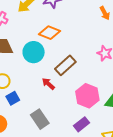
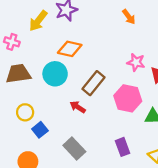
pink hexagon: (87, 96) -> (128, 98), moved
purple rectangle: (81, 124) -> (122, 147), turned -63

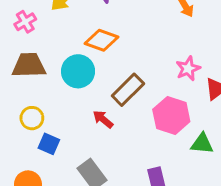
pink cross: (12, 42) -> (25, 22), turned 35
pink star: (136, 62) -> (188, 69), turned 30
blue square: (40, 130) -> (49, 144), turned -35

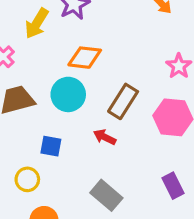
yellow circle: (32, 118) -> (27, 179), moved
blue square: (49, 144) -> (51, 146), moved

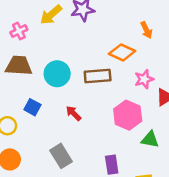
orange diamond: (85, 58) -> (122, 52), moved
brown rectangle: (123, 101) -> (98, 76), moved, turned 35

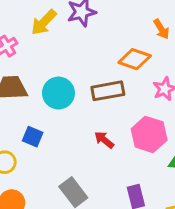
red arrow: (74, 113) -> (104, 140), moved

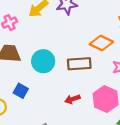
red arrow: (104, 140) -> (72, 99), turned -64

